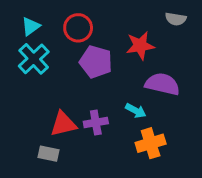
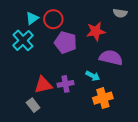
cyan triangle: (31, 26) -> (32, 18), moved
gray rectangle: (48, 154) -> (33, 105), turned 40

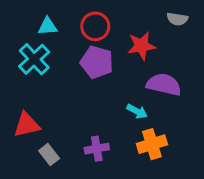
cyan triangle: (32, 18) -> (48, 26), turned 32
red circle: (53, 19) -> (95, 26), moved
purple cross: (65, 84) -> (97, 149), moved
red triangle: (43, 85) -> (27, 125), moved

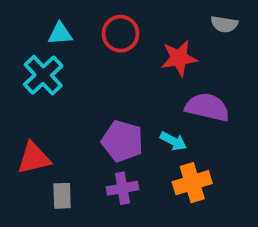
purple pentagon: (97, 62) -> (122, 141), moved
gray rectangle: (49, 155) -> (62, 196), turned 36

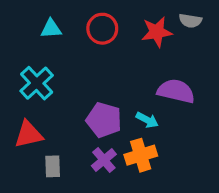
red star: (179, 58) -> (157, 32), moved
cyan cross: (43, 75) -> (37, 83), moved
orange cross: (192, 183) -> (141, 155), moved
purple cross: (122, 188) -> (104, 160), turned -30

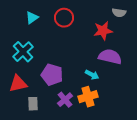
cyan triangle: (51, 29) -> (32, 18), turned -32
red star: (157, 32) -> (103, 31), moved
purple pentagon: (104, 120) -> (52, 75), moved

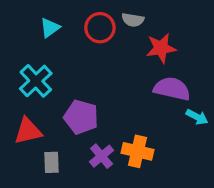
gray semicircle: (119, 13) -> (133, 20), moved
cyan arrow: (92, 75) -> (197, 117), moved
orange cross: (88, 97) -> (138, 151), turned 30

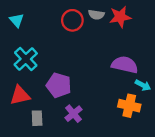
cyan triangle: (50, 28) -> (17, 20), moved, turned -35
red star: (161, 48) -> (120, 17), moved
orange cross: (138, 151) -> (129, 106), moved

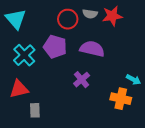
cyan triangle: (17, 20) -> (16, 19), size x1.5
purple semicircle: (125, 65) -> (92, 49), moved
purple pentagon: (59, 85) -> (55, 47), moved
purple cross: (74, 114) -> (82, 80), moved

